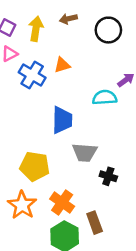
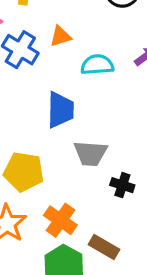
cyan semicircle: (105, 98) -> (97, 65), moved
brown rectangle: (95, 223) -> (104, 247), turned -40

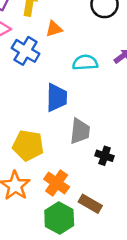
orange triangle: (60, 36) -> (54, 29), moved
gray trapezoid: (91, 153) -> (80, 131), turned -88

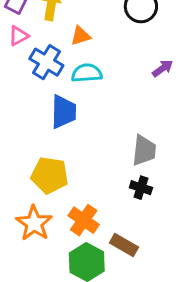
cyan semicircle: (85, 63) -> (87, 73), moved
blue trapezoid: (57, 98) -> (64, 112), moved
gray trapezoid: (80, 131) -> (144, 150), moved

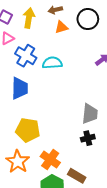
orange triangle: (81, 36) -> (61, 27), moved
blue trapezoid: (64, 112) -> (20, 88), moved
black cross: (141, 188) -> (88, 138), turned -32

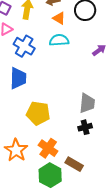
orange triangle: (61, 27) -> (59, 18), turned 48
cyan semicircle: (52, 63) -> (59, 40), moved
yellow pentagon: (28, 130) -> (38, 113), moved

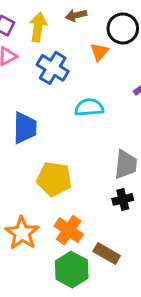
orange triangle: (59, 18) -> (99, 52), moved, turned 40
cyan semicircle: (59, 40) -> (89, 107), moved
blue cross: (24, 46) -> (53, 68), moved

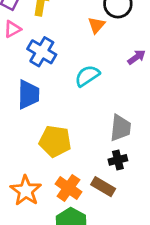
blue cross: (53, 68) -> (42, 52), moved
cyan semicircle: (89, 107) -> (87, 76), turned -30
brown rectangle: (107, 254) -> (103, 187), moved

